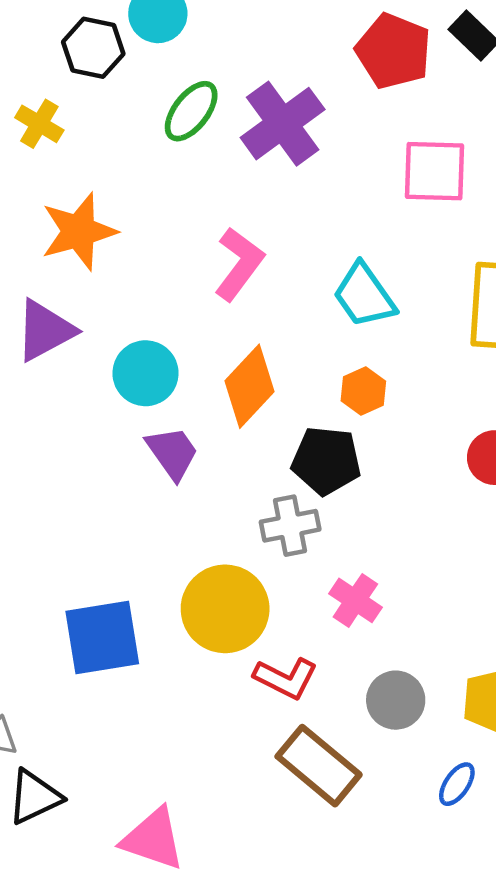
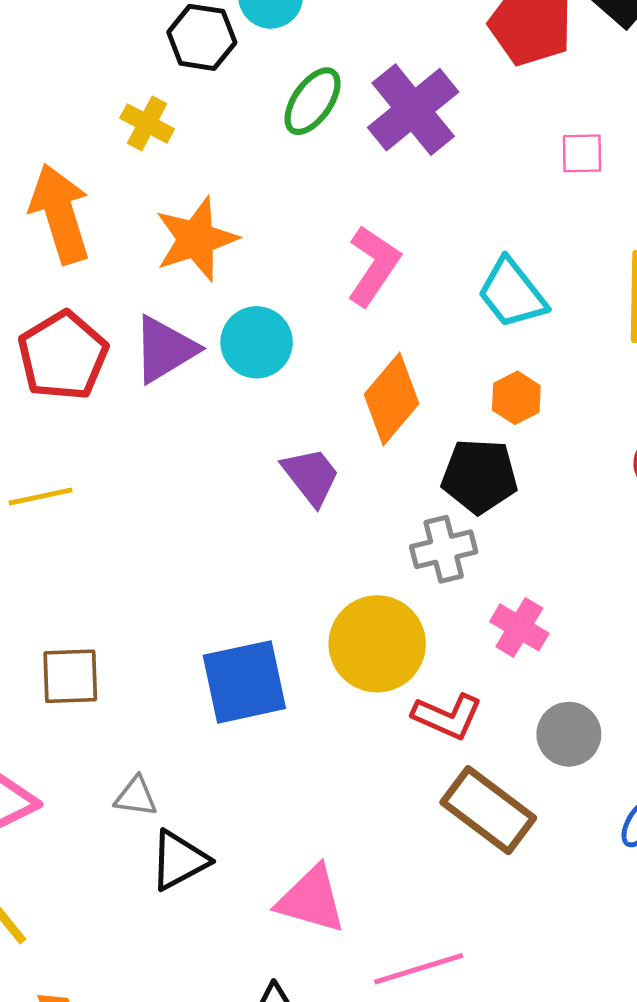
pink square: (434, 171) -> (582, 153), size x0.6
cyan circle: (146, 373) -> (257, 342), moved

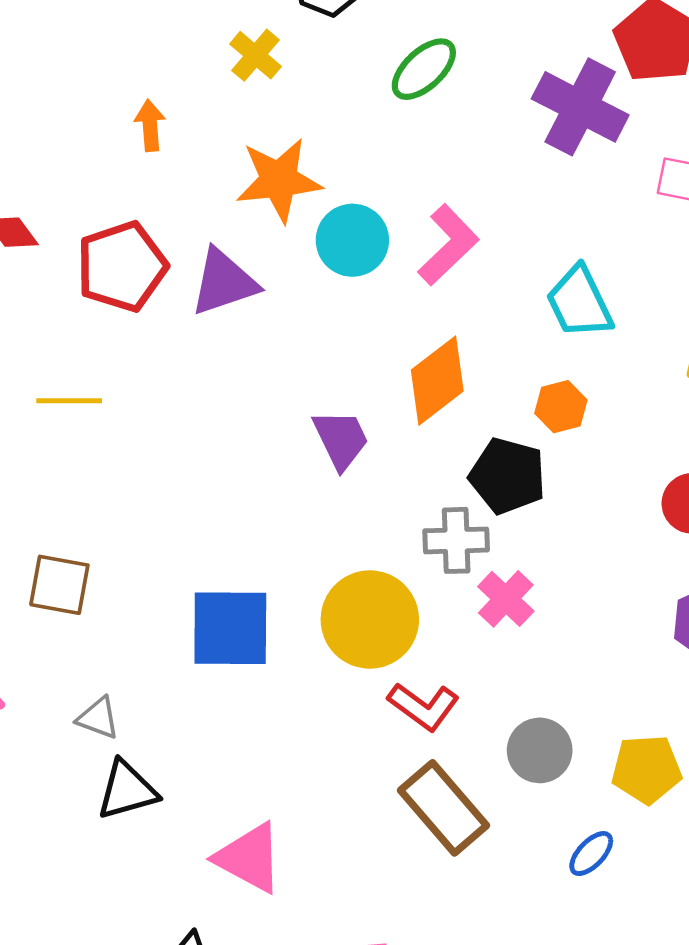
purple cross: (413, 110) -> (580, 107), moved, turned -36
orange arrow: (60, 214) -> (150, 125), size x0.5
cyan circle: (257, 342) -> (352, 240), moved
pink cross: (519, 627) -> (506, 599), moved

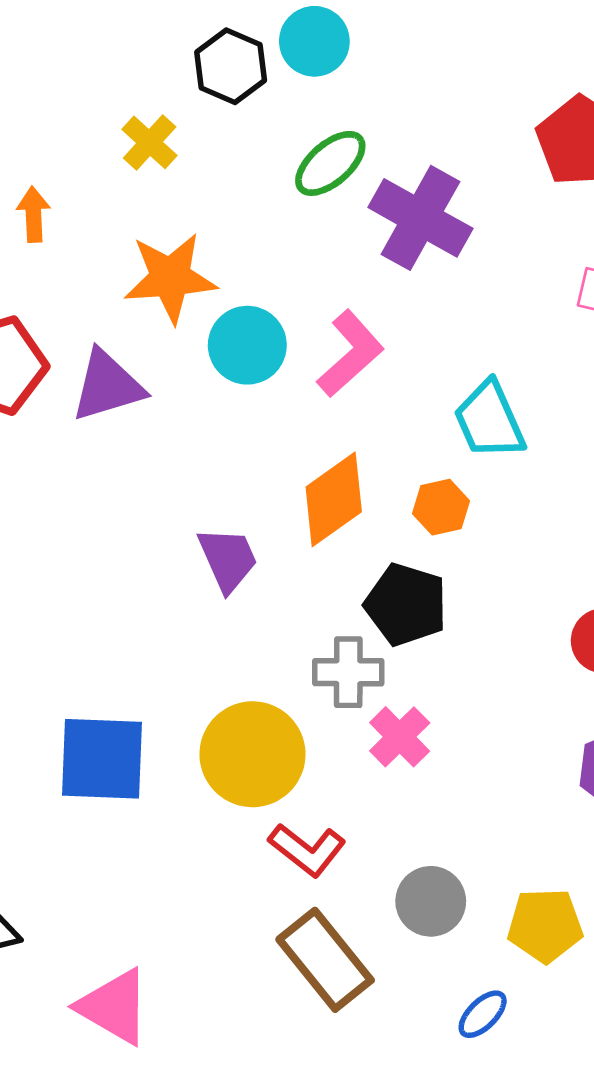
purple cross: (580, 107) -> (420, 218), moved
orange hexagon: (561, 407) -> (441, 507), moved

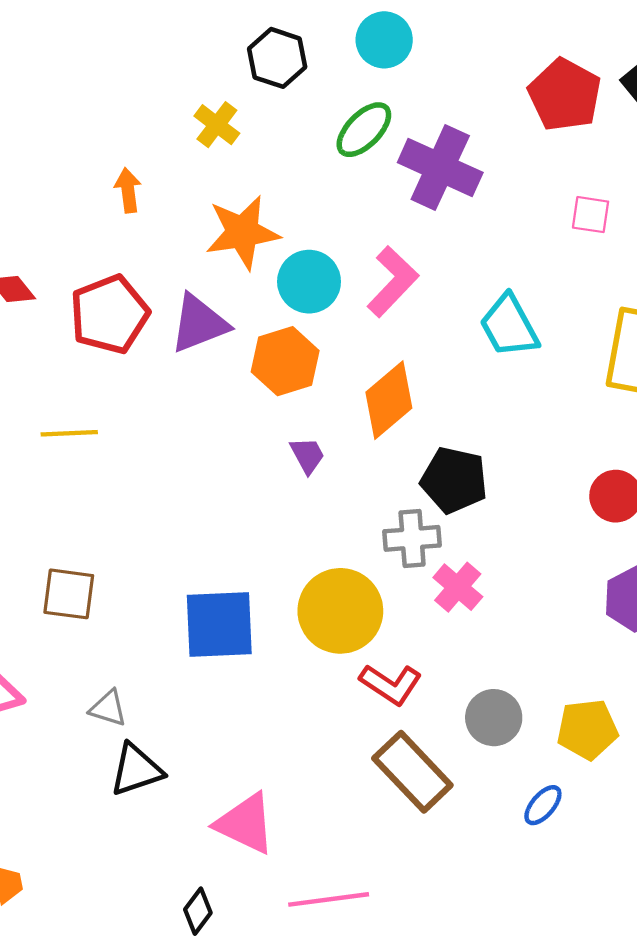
cyan circle: (314, 41) -> (384, 40), moved
orange hexagon: (441, 507) -> (285, 361), moved, size x1.5
purple trapezoid: (228, 559) -> (307, 455), size x0.7

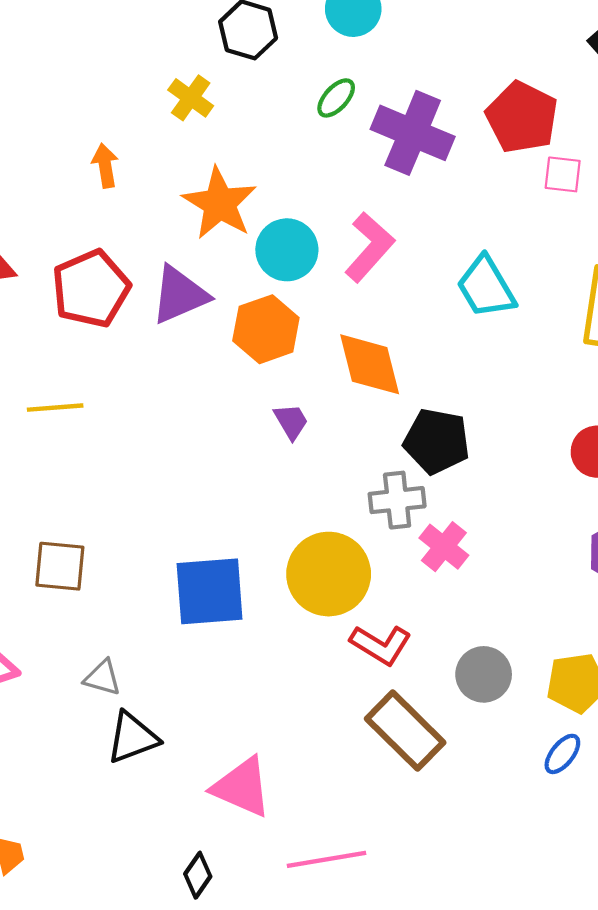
red pentagon: (565, 95) -> (522, 117), moved
green ellipse: (364, 130) -> (336, 98), size x0.7
orange star: (242, 232) -> (220, 203), turned -30
orange diamond: (389, 400) -> (370, 364), turned -62
blue ellipse: (543, 805) -> (562, 754), moved

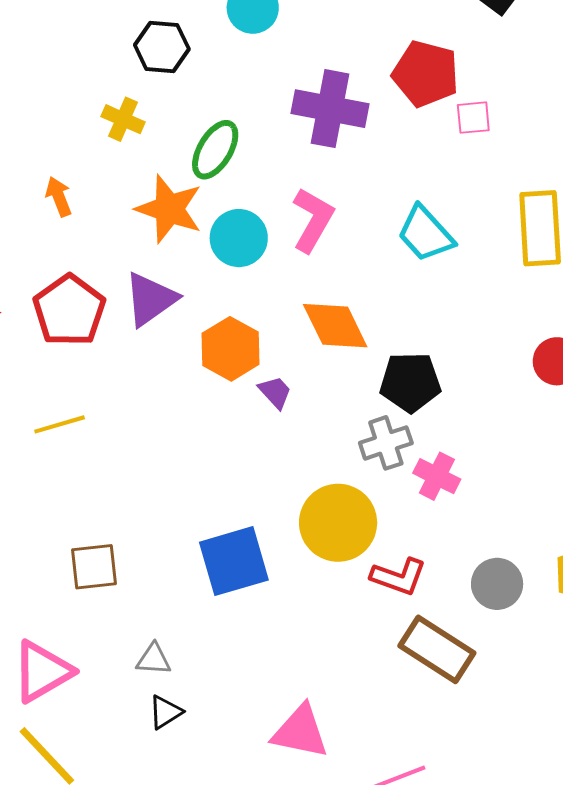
green ellipse: (336, 98) -> (215, 150), moved, size x1.5
orange hexagon: (266, 329) -> (231, 349), moved
black triangle: (132, 738) -> (165, 712), moved, size x0.7

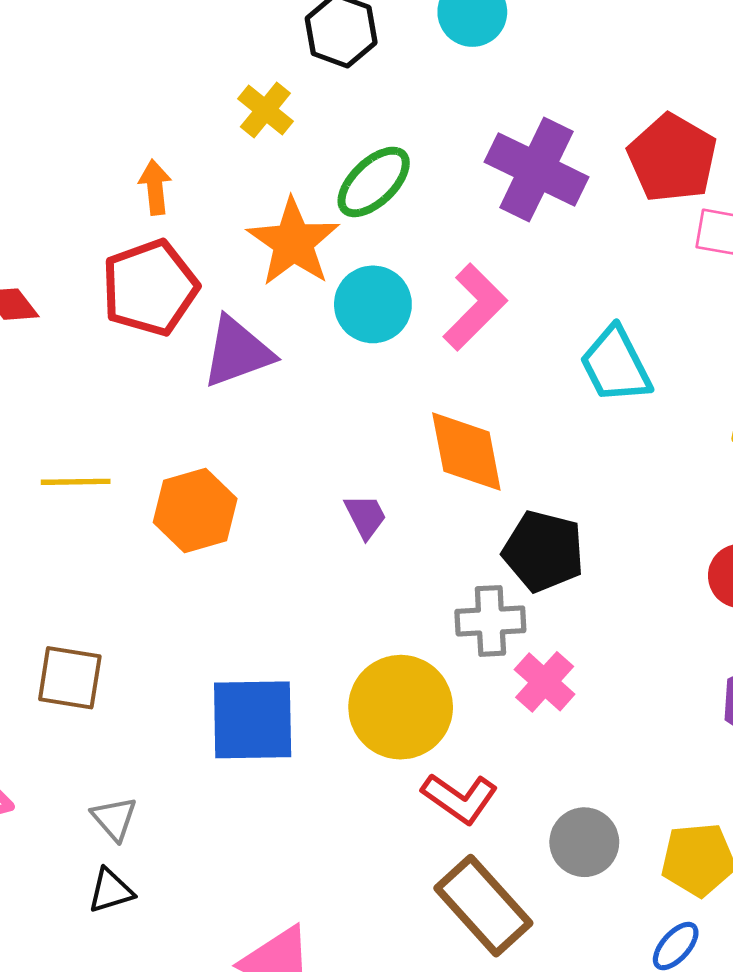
red pentagon: (69, 310) -> (150, 288), moved
orange hexagon: (231, 349) -> (195, 511), moved
gray triangle: (154, 659) -> (114, 818), turned 30

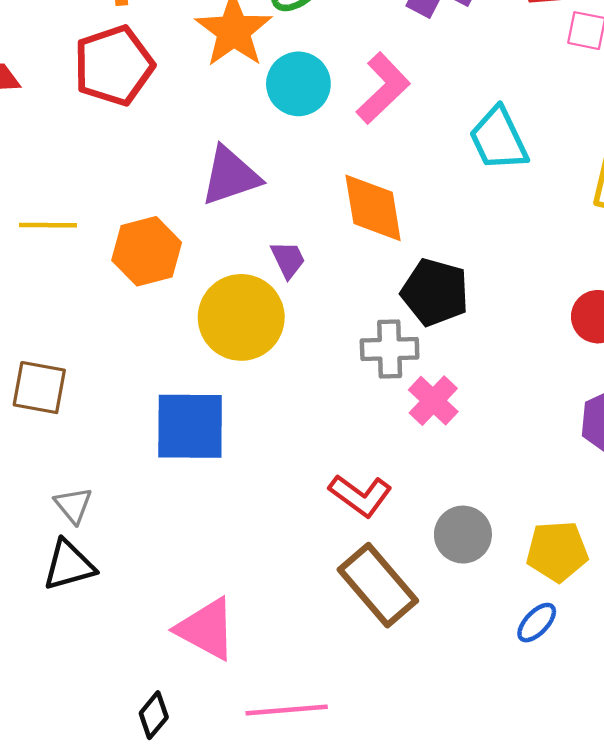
purple triangle: (237, 352) -> (230, 176), moved
yellow circle: (401, 707) -> (241, 317), moved
black triangle: (111, 891) -> (69, 565), size x1.4

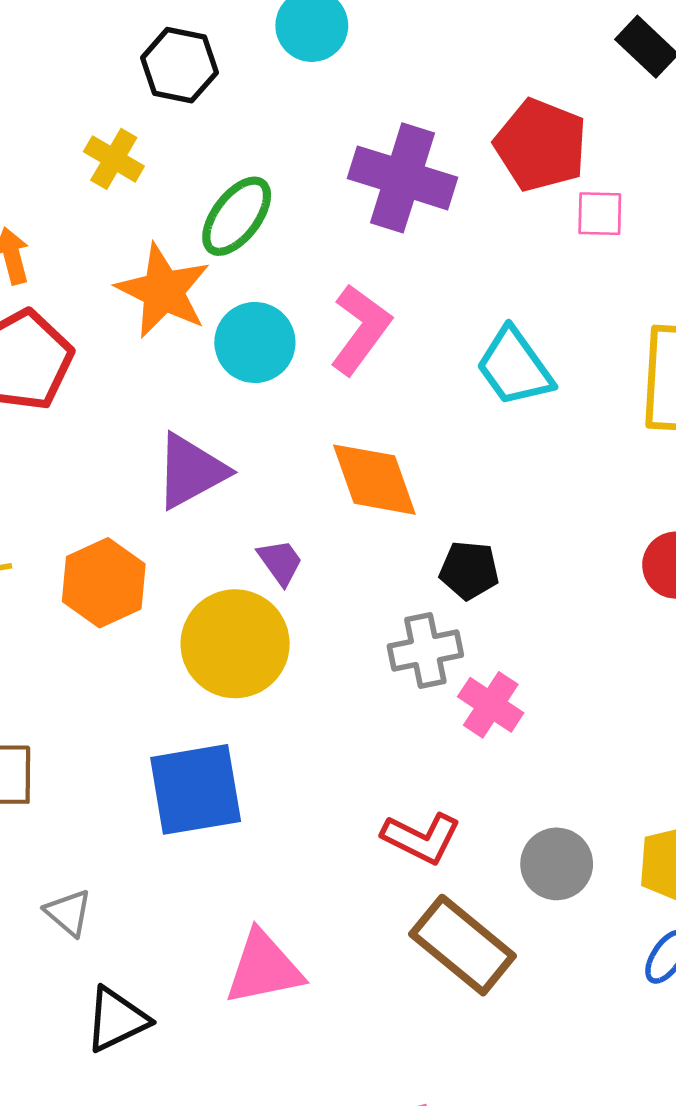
black pentagon: (435, 292) -> (469, 570), size x0.7
black triangle: (69, 565) -> (117, 1019), moved
pink triangle: (206, 629) -> (264, 968), moved, turned -30

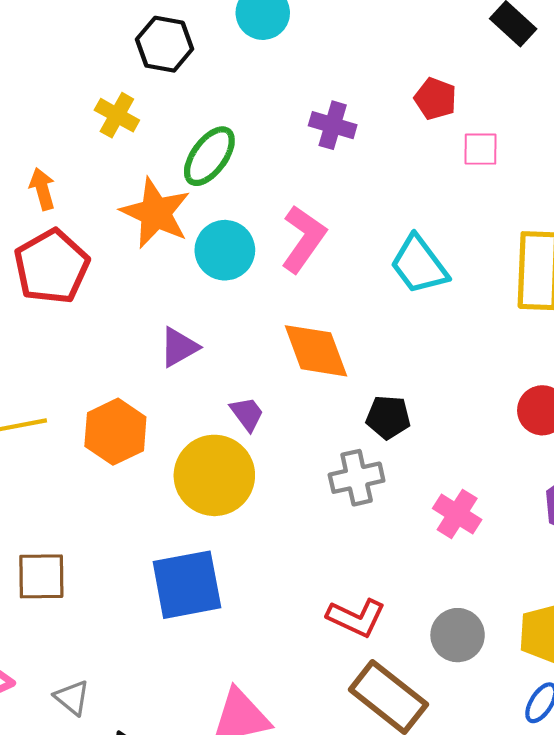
red pentagon: (541, 145) -> (435, 99), size x0.6
purple cross: (403, 178) -> (333, 125), size x0.6
purple triangle: (191, 471) -> (179, 347), size x0.7
pink cross: (491, 705) -> (457, 514), moved
gray triangle: (68, 913) -> (72, 698), moved

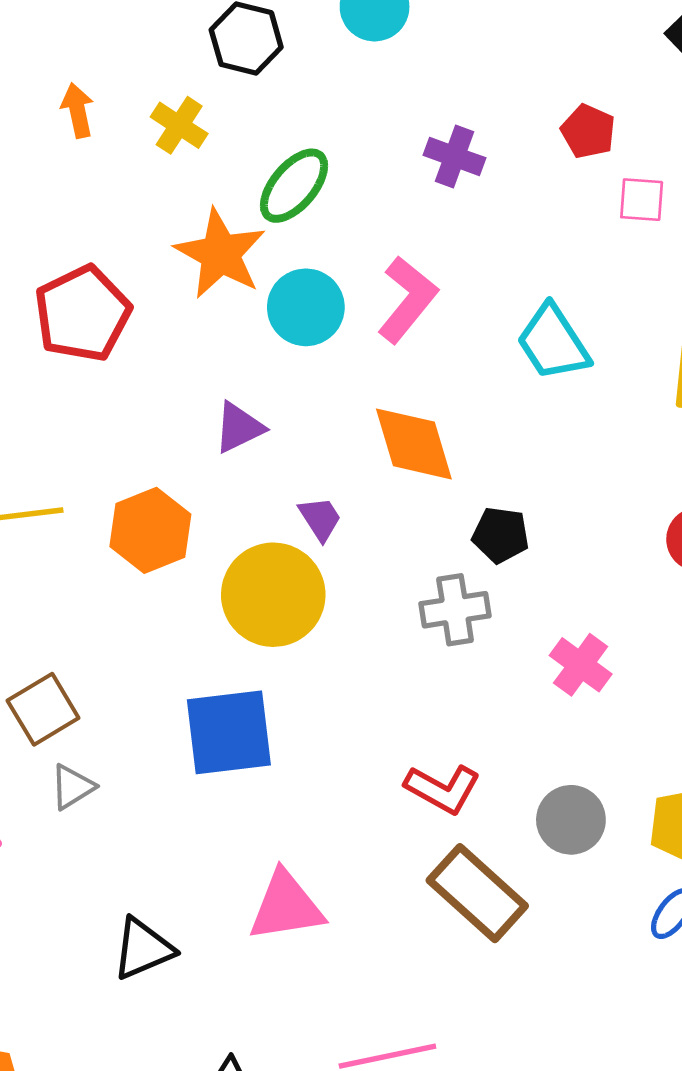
orange arrow: (42, 189) -> (78, 110), moved
brown square: (41, 576) -> (43, 709), turned -34
gray triangle: (72, 698) -> (72, 787), moved, turned 45

